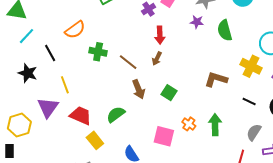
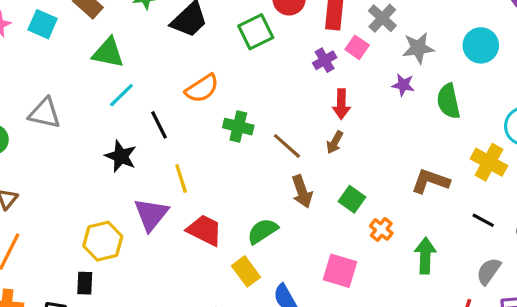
orange cross: (189, 124) -> (381, 229), moved
yellow rectangle: (95, 140) -> (246, 271), moved

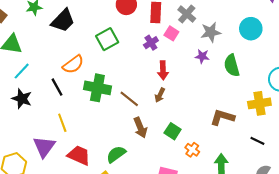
green square: (256, 32) -> (107, 39), moved
black line: (159, 125) -> (57, 87), moved
green cross: (238, 127) -> (97, 88), size x1.4
black star: (121, 156) -> (22, 99), moved
yellow cross: (489, 162) -> (259, 103), turned -35

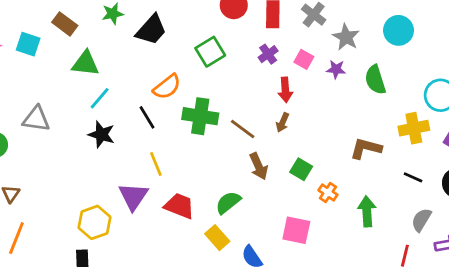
gray star: (211, 32) -> (346, 37), turned -30
pink square: (171, 33) -> (304, 59), moved

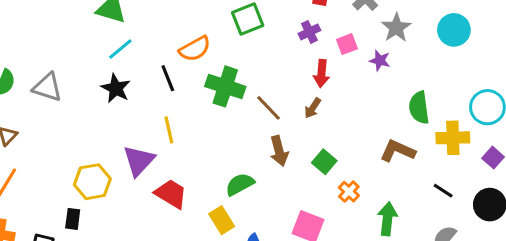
pink square: (304, 59) -> (347, 44), turned 30
green semicircle: (375, 80) -> (419, 108), moved
gray triangle: (36, 119) -> (47, 87), moved
red trapezoid: (179, 206) -> (171, 194), moved

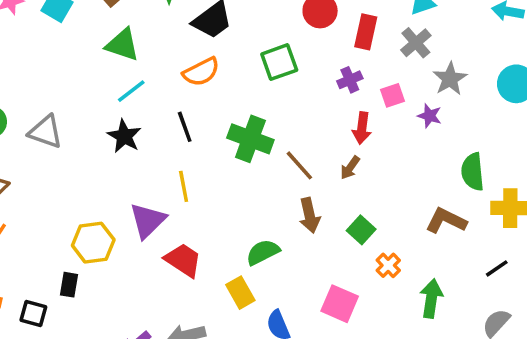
orange semicircle: (195, 49) -> (201, 72), moved
black line: (443, 191) -> (497, 268), turned -70

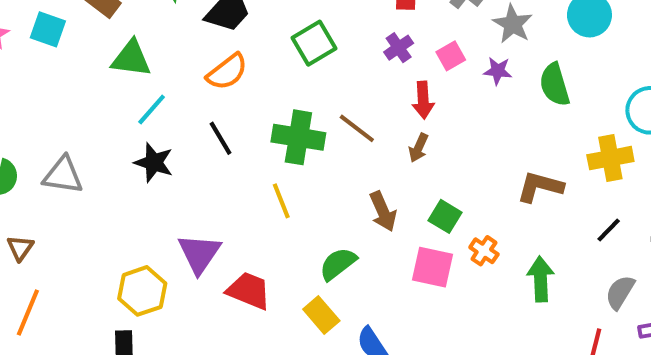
brown line: (299, 165) -> (357, 128), moved
green semicircle: (473, 172) -> (555, 85), moved
yellow line: (184, 186) -> (281, 201), moved
pink square: (340, 304) -> (433, 267), moved

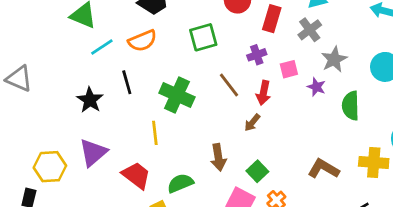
cyan line: (152, 109) -> (102, 47), moved
brown line: (357, 128) -> (229, 85), moved
black star: (154, 162) -> (90, 100), moved
red trapezoid: (249, 291) -> (136, 175), moved

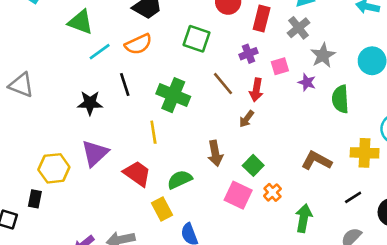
green square: (203, 37) -> (197, 39), turned 36
black star: (90, 100) -> (90, 103), turned -30

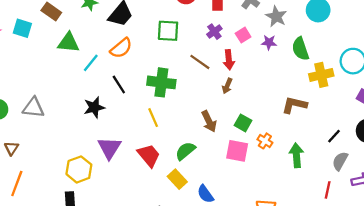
yellow cross: (365, 153) -> (321, 75), moved
red trapezoid: (137, 174) -> (149, 155), turned 30
black line: (353, 197) -> (334, 136), moved

